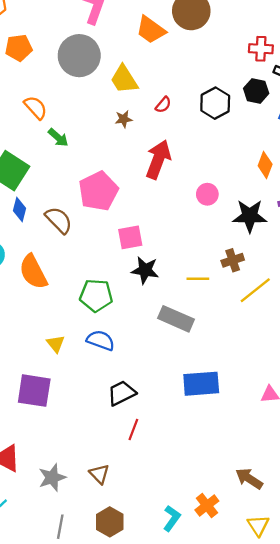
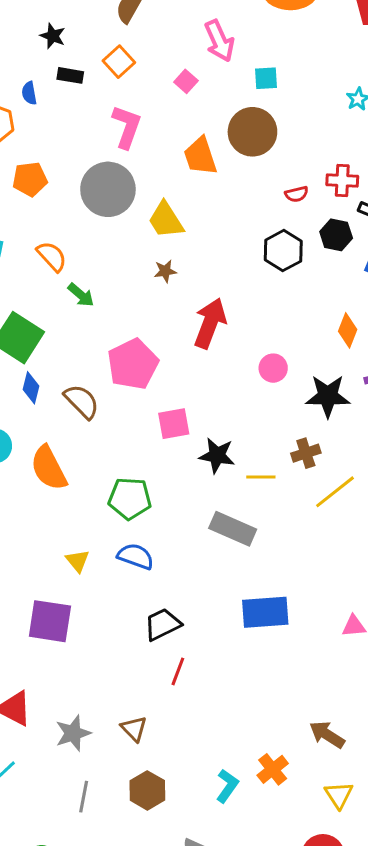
orange trapezoid: (151, 30) -> (200, 156), turned 36
red semicircle: (163, 105) -> (297, 194), moved, turned 36
black star: (145, 270) -> (217, 455), moved

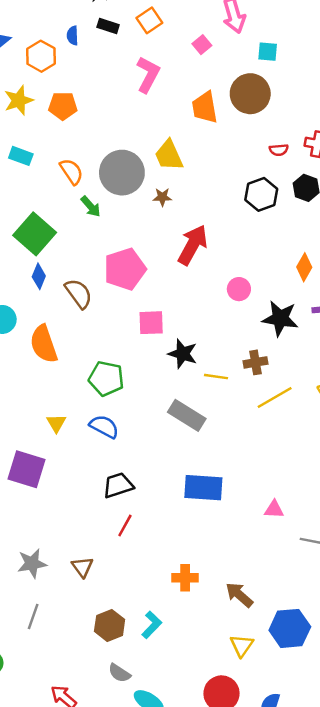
gray circle: (108, 189) -> (122, 173), moved
orange cross: (273, 769) -> (185, 578), moved, turned 30
brown hexagon: (147, 790) -> (110, 625), moved

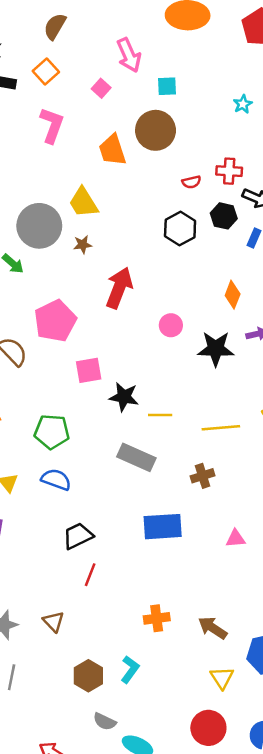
brown cross: (255, 362) -> (203, 476), moved
yellow line: (275, 397) -> (221, 428), turned 33

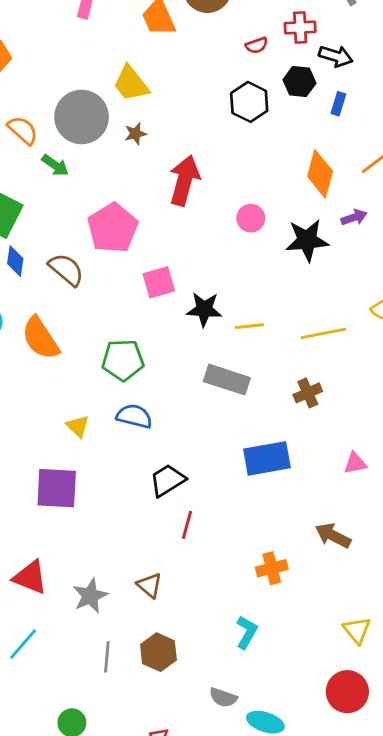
orange diamond: (233, 295) -> (320, 174), size x1.4
brown arrow: (213, 628) -> (333, 536), moved
brown hexagon: (88, 676) -> (158, 652), moved

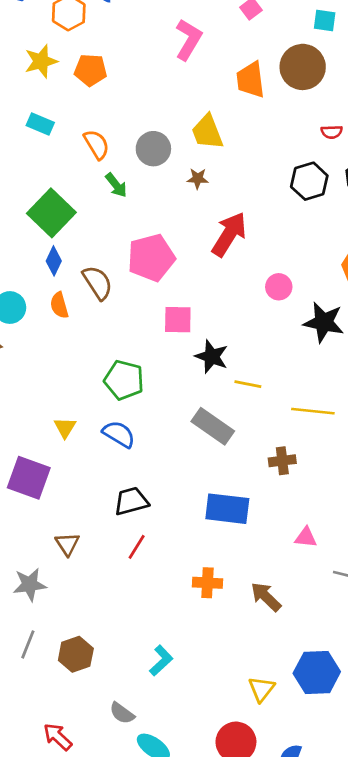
gray circle: (82, 117) -> (153, 149), size x0.7
orange semicircle: (40, 338) -> (59, 305), moved, size x0.6
orange cross: (272, 568) -> (207, 583), moved
brown triangle: (150, 585) -> (67, 544), moved

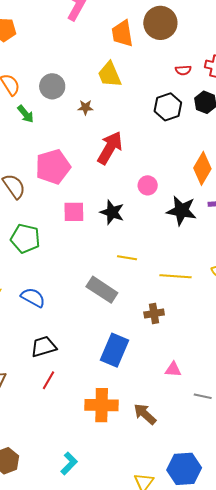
yellow trapezoid: (207, 132) -> (110, 74), moved
black star: (212, 357) -> (112, 212), moved
green pentagon: (124, 380) -> (25, 239), moved
blue rectangle: (227, 509) -> (115, 350), turned -72
orange cross: (207, 583) -> (102, 405), size x1.5

